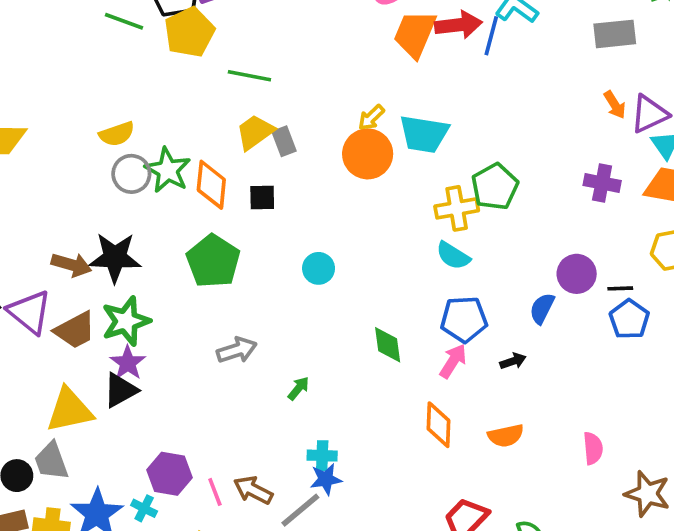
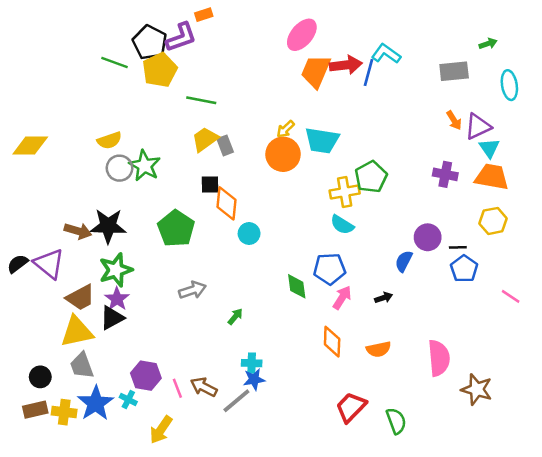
orange diamond: (211, 185) -> (226, 203), moved
blue pentagon: (464, 319) -> (330, 269), moved
brown trapezoid: (75, 330) -> (80, 298), moved
pink semicircle: (593, 448) -> (439, 358), size x1.6
gray trapezoid: (51, 461) -> (82, 366), moved

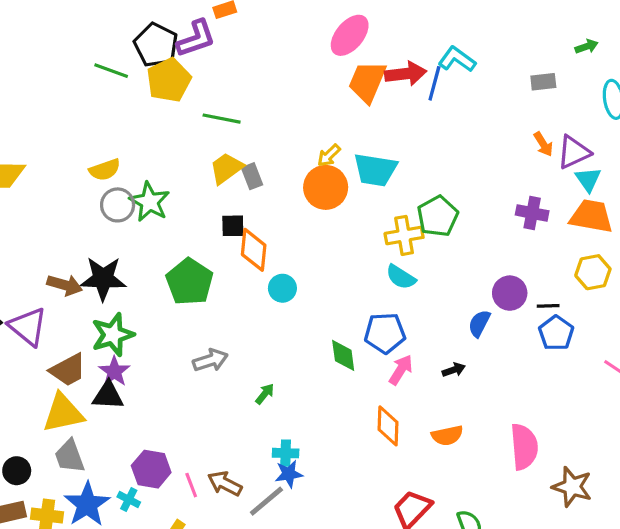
gray rectangle: (454, 71) -> (543, 82), size x0.7
black triangle: (112, 318) -> (108, 395), turned 32

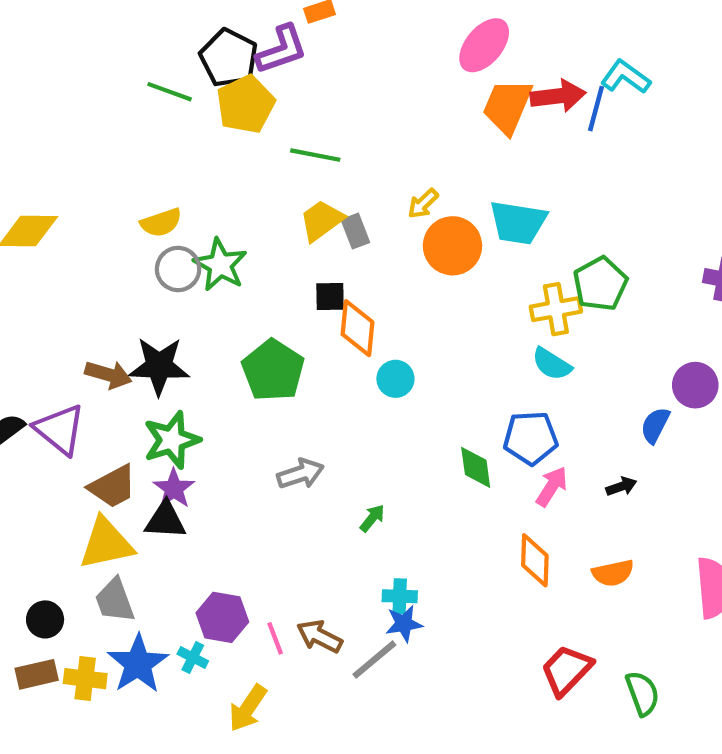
yellow arrow: (329, 155) -> (423, 204), moved

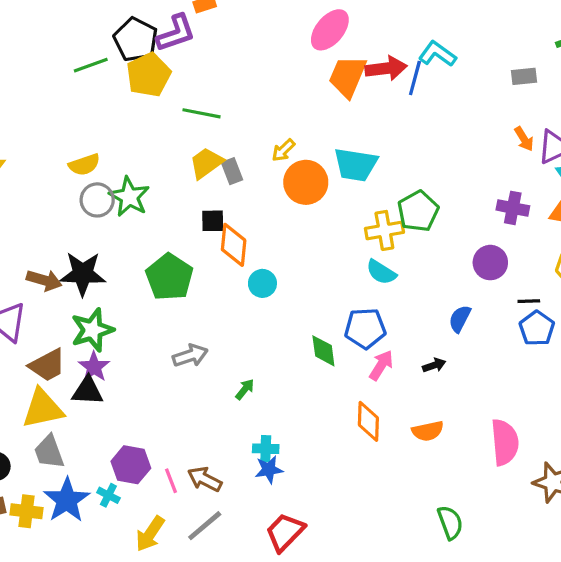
green line: (170, 92) -> (91, 65), turned -40
purple circle: (695, 385) -> (490, 263), moved
gray line: (374, 660) -> (205, 526), moved
red trapezoid: (566, 670) -> (285, 532), moved

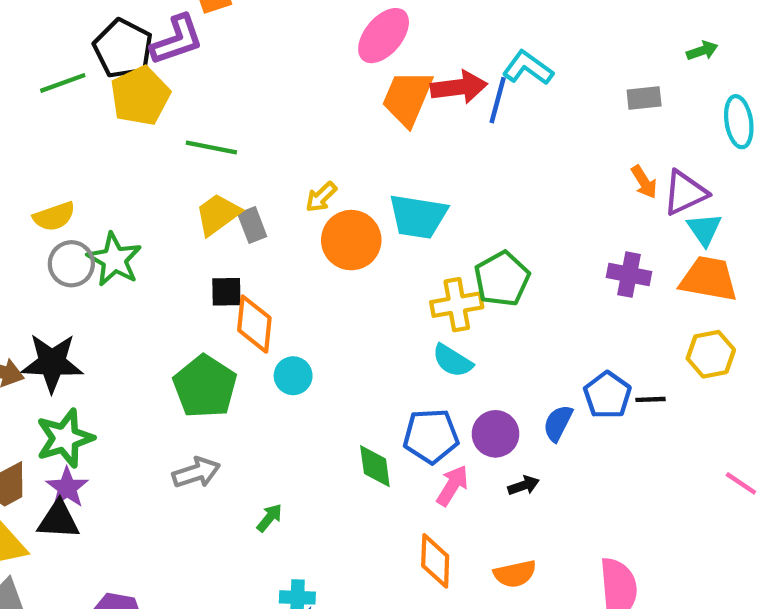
purple circle: (490, 263) -> (495, 434), moved
green pentagon: (169, 277) -> (205, 386), moved
blue pentagon: (537, 328) -> (607, 395), moved

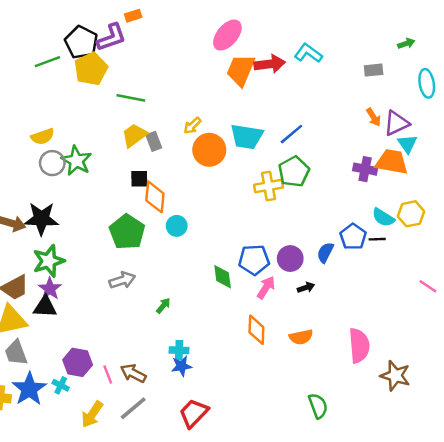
blue line: (498, 100) -> (291, 134), moved, turned 35
orange trapezoid: (709, 279) -> (392, 162), moved
cyan semicircle: (452, 361) -> (383, 217), moved

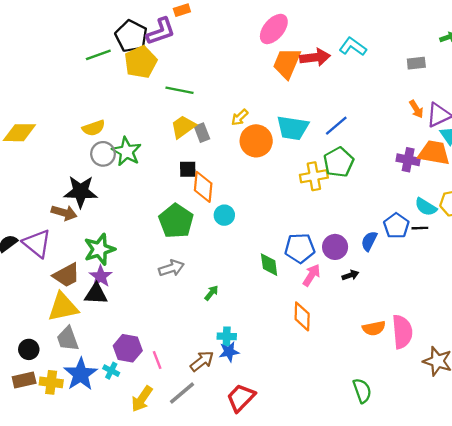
black star: (41, 219) -> (81, 192), moved
orange semicircle: (301, 337) -> (374, 328), moved
brown arrow: (133, 373) -> (202, 361), moved, turned 115

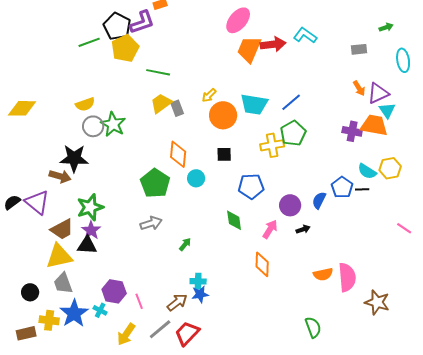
black square: (188, 169) -> (224, 154), moved
blue pentagon: (300, 248) -> (251, 186), moved
brown rectangle: (24, 380) -> (26, 333), moved
red trapezoid: (241, 398) -> (187, 333), moved

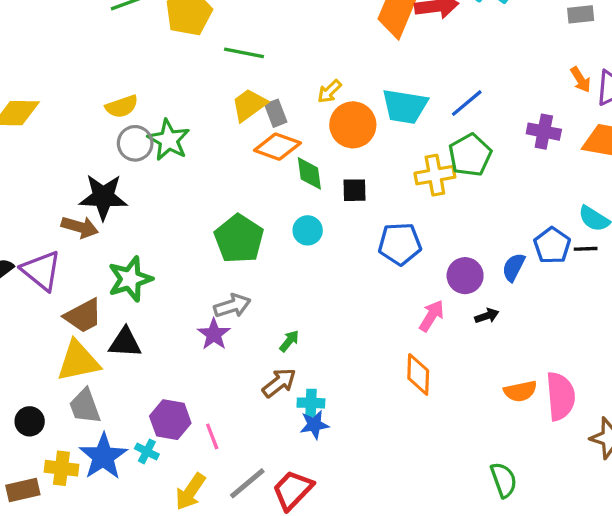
purple cross: (352, 131) -> (544, 132), moved
orange diamond: (178, 154) -> (277, 147), moved, turned -76
green diamond: (234, 220) -> (309, 173), moved
purple star: (91, 230) -> (214, 334), moved
brown arrow: (177, 302) -> (279, 383), moved

